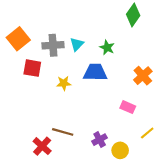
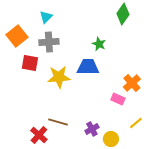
cyan triangle: (77, 44) -> (46, 17), moved
orange cross: (143, 76) -> (132, 83), moved
yellow star: (64, 83) -> (59, 77), size x1.6

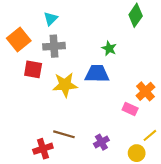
red cross: (39, 135) -> (43, 149), turned 30
yellow circle: (111, 139) -> (137, 153), moved

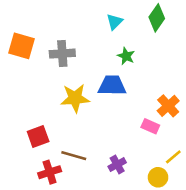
cyan triangle: (51, 19) -> (115, 22), moved
orange square: (19, 40) -> (21, 46), turned -35
red square: (33, 69) -> (38, 136), moved, turned -30

